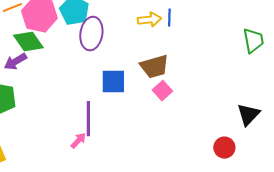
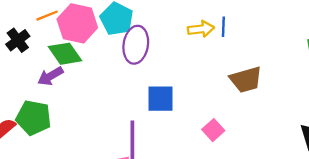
brown trapezoid: (154, 67) -> (246, 80), moved
pink square: (162, 91) -> (213, 130), moved

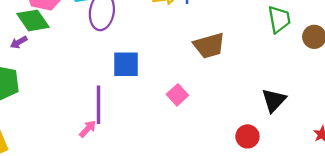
purple arrow: (50, 76) -> (19, 42), size x0.7

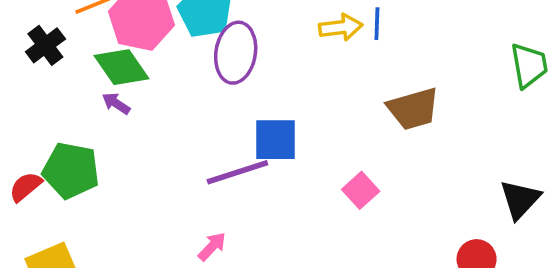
purple arrow: (19, 42) -> (116, 103), moved, turned 63
purple line: (99, 105) -> (237, 172), moved, turned 72

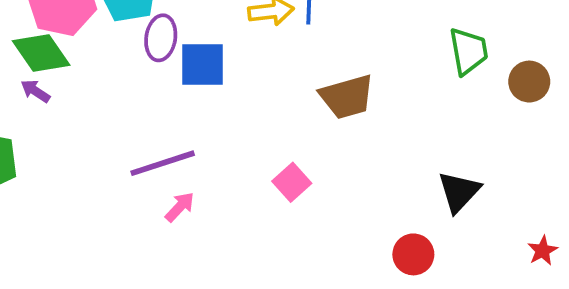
purple ellipse: (236, 53) -> (161, 38), size x0.7
blue square: (276, 140) -> (203, 64), moved
pink arrow: (212, 246) -> (180, 207), moved

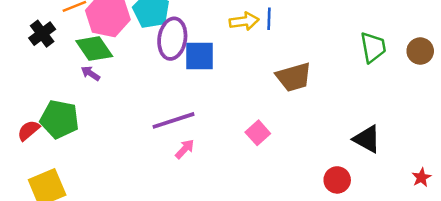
purple ellipse: (161, 38) -> (172, 39), size x1.4
brown circle: (529, 82) -> (420, 51), moved
black triangle: (459, 192) -> (367, 139), turned -44

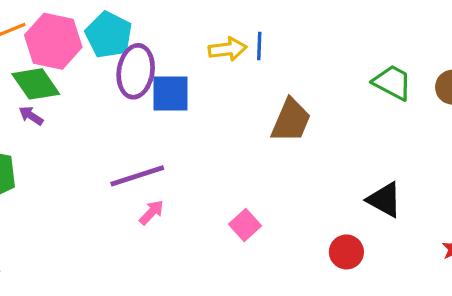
green trapezoid: (373, 47) -> (392, 82), turned -52
brown trapezoid: (294, 77) -> (291, 120), turned -51
pink square: (258, 133) -> (245, 225), moved

